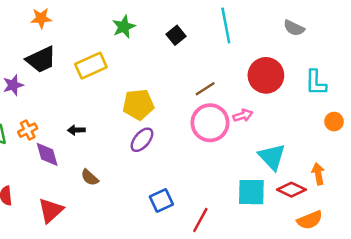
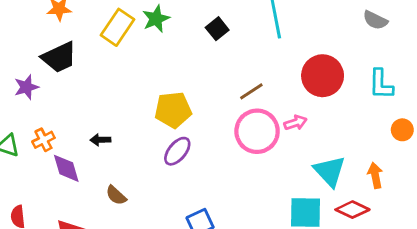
gray semicircle: (294, 28) -> (375, 20), moved
yellow rectangle: (91, 66) -> (117, 27), moved, turned -32
orange arrow: (318, 174) -> (375, 175), moved

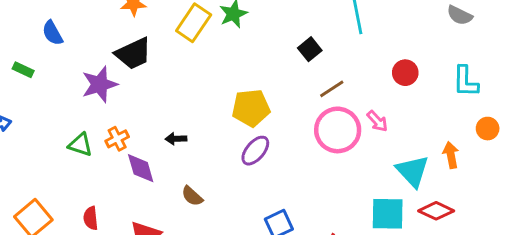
black square: (217, 29) -> (310, 49), moved
red circle: (323, 76) -> (405, 73), size x0.6
purple star: (26, 87) -> (100, 84), size x1.4
pink arrow: (295, 123) -> (377, 121), turned 65
orange arrow: (375, 175) -> (451, 155), moved

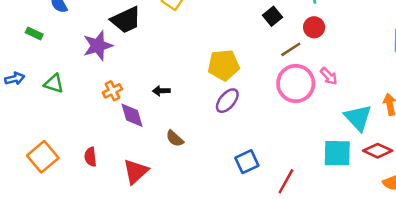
red circle: (405, 73) -> (314, 27), moved
green triangle: (80, 145) -> (54, 83), moved

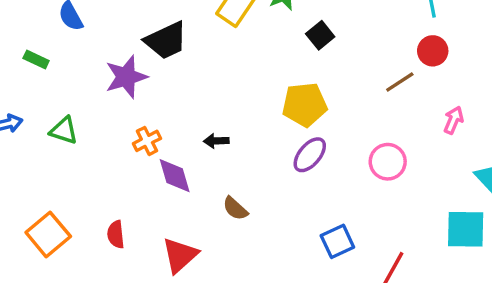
black square: (273, 16) -> (320, 35), moved
pink arrow: (329, 76) -> (454, 120), turned -114
pink circle: (296, 83) -> (388, 162), moved, size x0.7

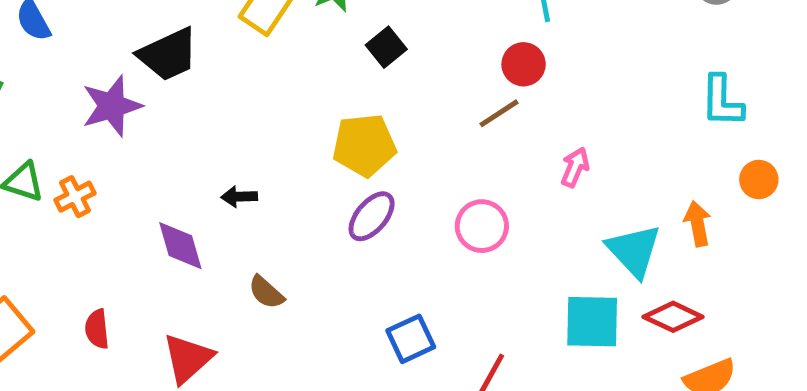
red circle: (433, 51) -> (524, 64), moved
orange cross: (147, 141) -> (75, 197), moved

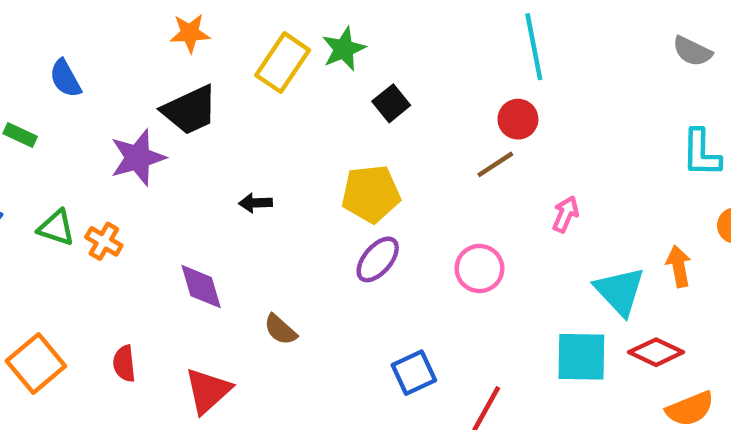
orange cross: (75, 197) -> (104, 241), turned -33
black arrow: (239, 197) -> (255, 203), moved

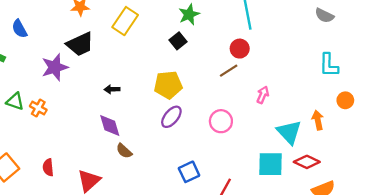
green star: (344, 49) -> (189, 14), moved
purple diamond: (201, 287) -> (110, 126), moved

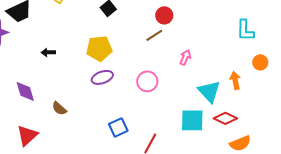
purple ellipse: (171, 117) -> (102, 77), turned 30
purple diamond: (110, 126) -> (25, 91), moved

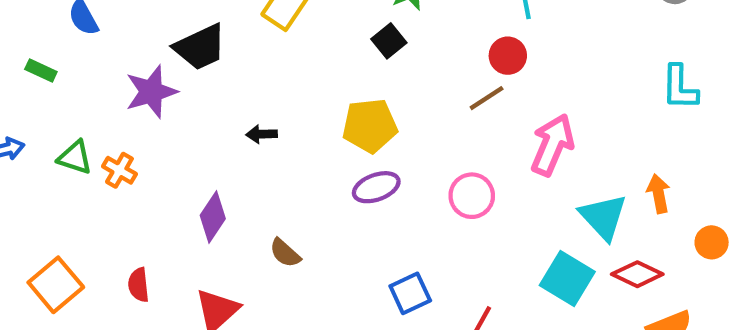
pink arrow: (185, 57) -> (552, 145), size x1.8
orange circle: (260, 62) -> (712, 242), moved
purple diamond: (25, 91) -> (213, 217), turned 50
cyan square: (192, 120) -> (567, 278), turned 30

